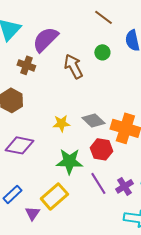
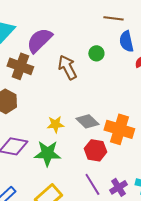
brown line: (103, 17) -> (113, 18), moved, turned -30
brown cross: (26, 65) -> (20, 66), size x1.4
green star: (69, 161) -> (47, 153), moved

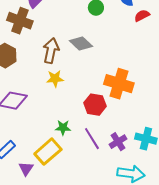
brown arrow: (67, 67) -> (51, 51), moved, turned 40
gray diamond: (87, 121) -> (81, 44), moved
green star: (47, 153) -> (63, 128), moved, size x0.6

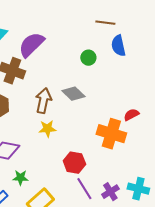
red semicircle: (142, 16) -> (131, 115), moved
red hexagon: (95, 105) -> (74, 163), moved
green star: (63, 128) -> (20, 178), moved

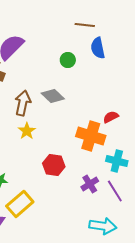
yellow star: (47, 129) -> (27, 131), turned -30
purple line: (84, 189) -> (115, 191), moved
cyan cross: (138, 189) -> (117, 161), moved
purple cross: (110, 192) -> (90, 184), moved

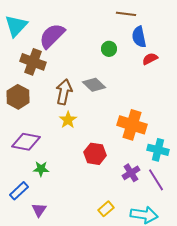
red semicircle: (111, 117) -> (150, 59), moved
yellow rectangle: (20, 204) -> (106, 209), moved, size x0.6

